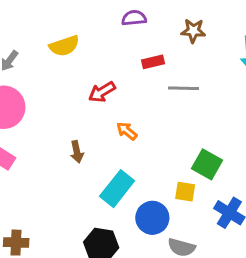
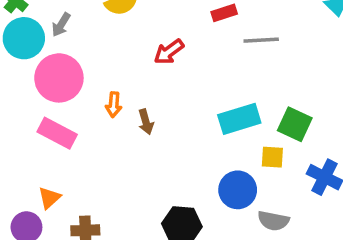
orange arrow: (127, 131) -> (114, 105), moved, turned -120
cyan rectangle: (117, 189) -> (239, 119), moved, turned 39

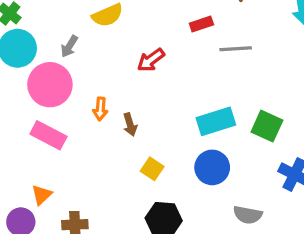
gray arrow: (61, 25) -> (69, 46), moved
yellow square: (272, 157) -> (152, 169), moved, turned 30
blue circle: (238, 190) -> (212, 167), moved

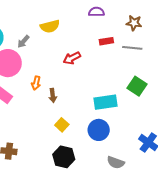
gray line: (236, 49) -> (132, 48), moved
green square: (267, 126) -> (137, 86), moved

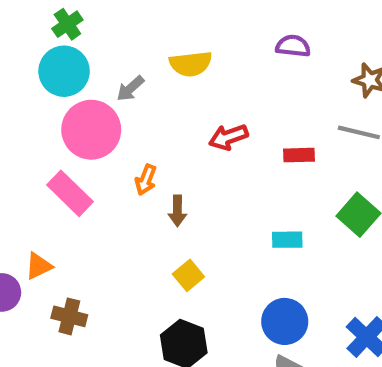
red rectangle: (106, 41) -> (299, 155), moved
cyan rectangle: (106, 102) -> (287, 240), size x0.6
blue circle: (99, 130) -> (285, 321), moved

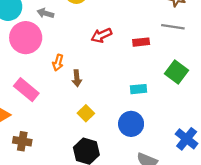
gray arrow: (130, 89) -> (45, 13), turned 63
pink rectangle: (70, 193) -> (26, 90), moved
blue circle: (285, 321) -> (131, 124), moved

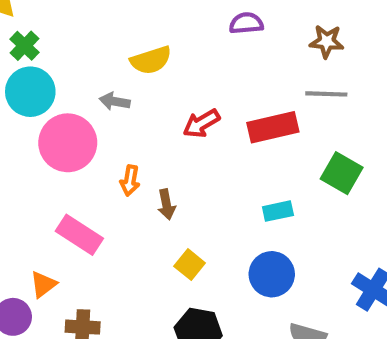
gray arrow: (45, 13) -> (115, 101), moved
red rectangle: (141, 42) -> (273, 127), size x1.6

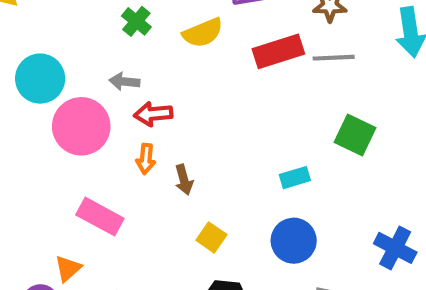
green cross: (24, 46) -> (136, 21), moved
yellow semicircle: (151, 60) -> (203, 33), moved
red arrow: (201, 123) -> (153, 114), moved, turned 30
red rectangle: (273, 127) -> (278, 51), moved

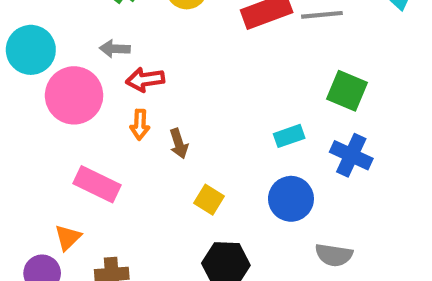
blue cross: (395, 248) -> (351, 155), moved

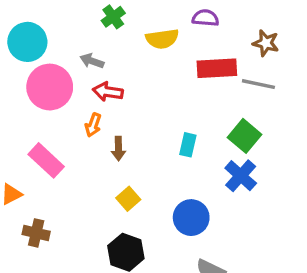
green square: (347, 91) -> (245, 136), moved
cyan rectangle: (289, 136) -> (188, 145), moved, turned -75
blue cross: (351, 155) -> (241, 176), moved

